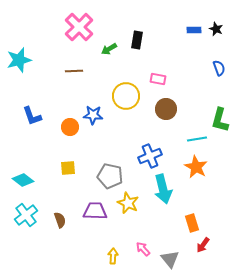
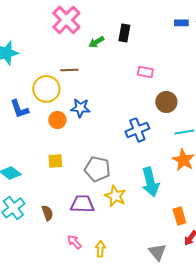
brown line: (74, 71) -> (69, 70), moved
yellow circle: (126, 96) -> (46, 89), moved
brown circle: (166, 109) -> (166, 102), moved
blue cross: (150, 156) -> (137, 130), moved
pink arrow: (143, 249) -> (74, 242), moved

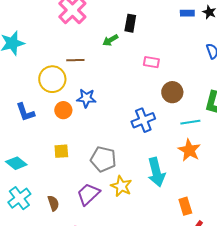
green arrow: (96, 42) -> (110, 40), moved
blue L-shape: (19, 109) -> (25, 112), moved
purple trapezoid: (82, 204) -> (88, 194), turned -45

